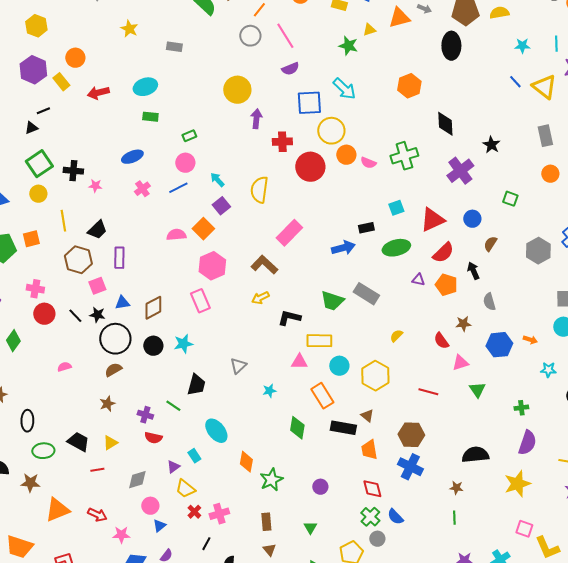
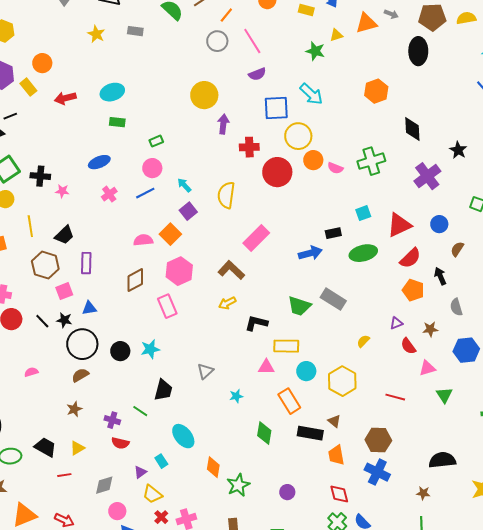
gray rectangle: (174, 47) -> (135, 31), moved
purple triangle: (418, 280) -> (396, 323), moved, turned -32
brown diamond: (153, 308) -> (135, 280), moved

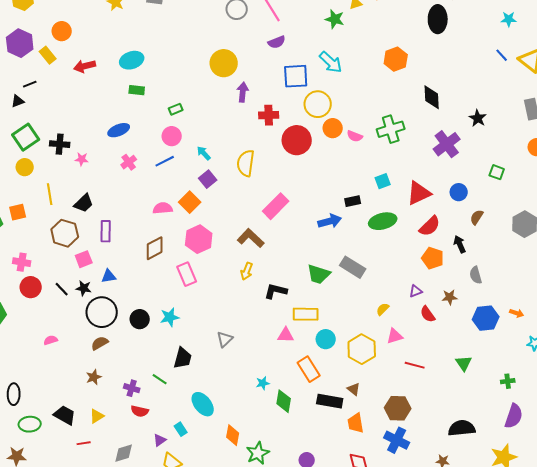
yellow arrow: (227, 303) -> (247, 271), turned -42
pink triangle: (427, 368) -> (395, 336), moved
cyan star: (236, 396) -> (263, 383), moved

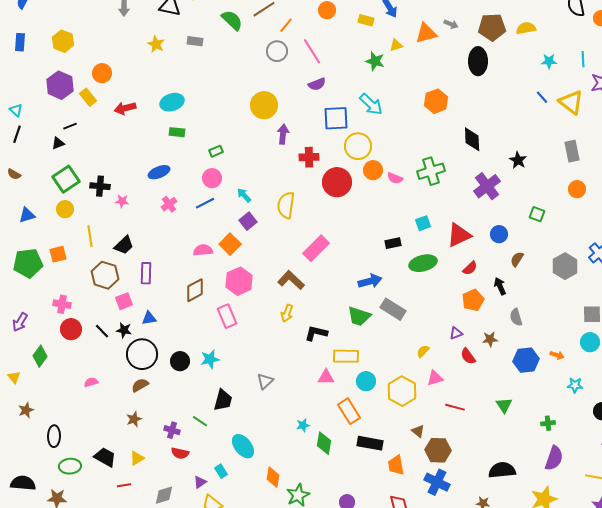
blue arrow: (330, 221) -> (370, 281), moved
red semicircle: (430, 226) -> (470, 268), size x0.7
orange pentagon: (433, 258) -> (473, 300), turned 30
brown triangle: (354, 389) -> (418, 431), moved

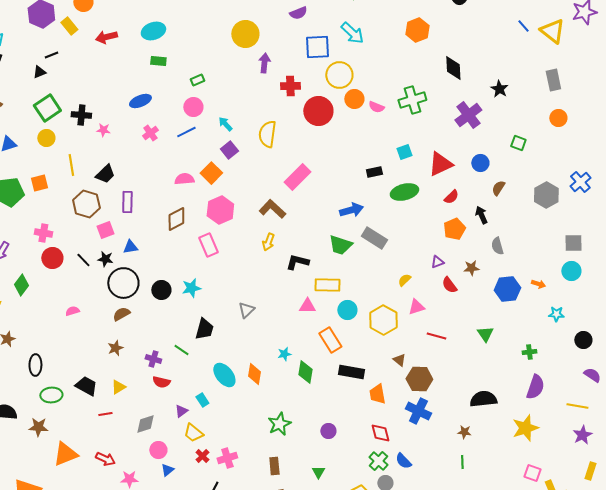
orange diamond: (273, 477) -> (254, 374), moved

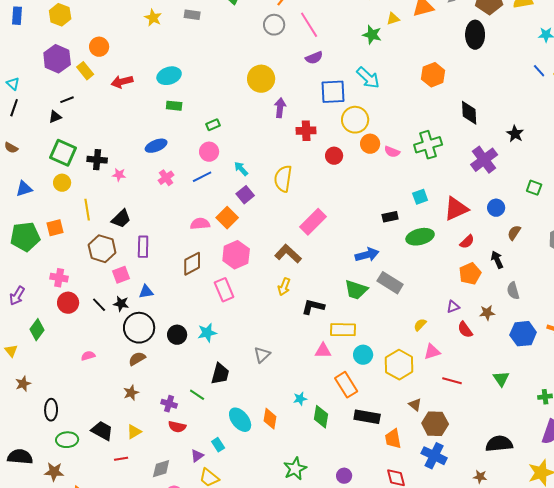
green square: (47, 108) -> (63, 153), turned -32
red circle: (318, 111) -> (334, 156), size x0.6

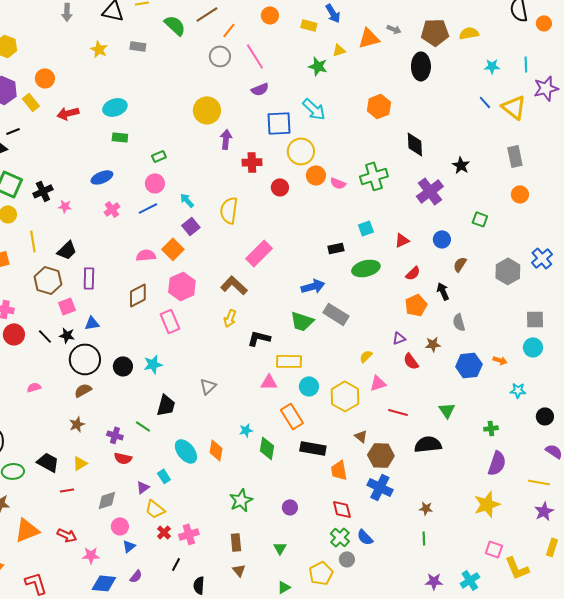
black cross: (97, 160) -> (43, 191), turned -30
red triangle: (456, 209) -> (402, 240), size x0.6
black semicircle: (499, 444) -> (428, 444), moved

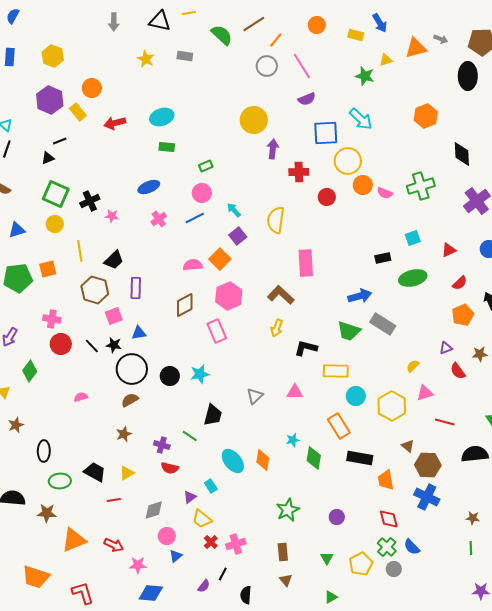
pink rectangle: (259, 253) -> (306, 263), turned -48
pink triangle: (269, 382) -> (295, 392), moved
yellow pentagon: (321, 573) -> (361, 564), moved
purple semicircle: (136, 576) -> (204, 586), moved

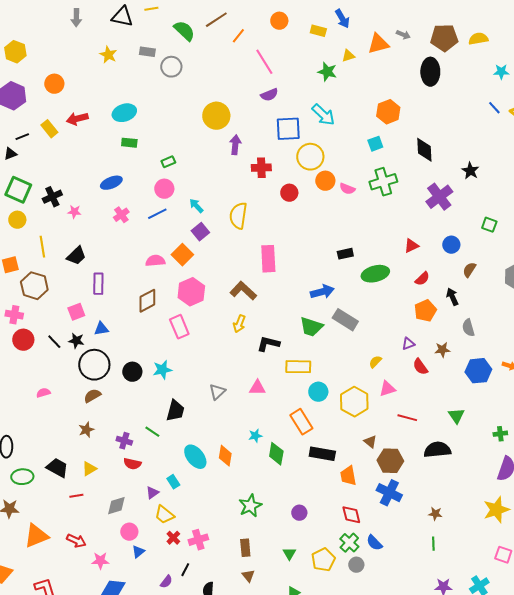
gray circle: (267, 66) -> (171, 67), moved
yellow rectangle: (78, 112) -> (49, 129), moved
cyan square: (413, 238) -> (375, 144), moved
brown hexagon: (95, 290) -> (34, 286), moved

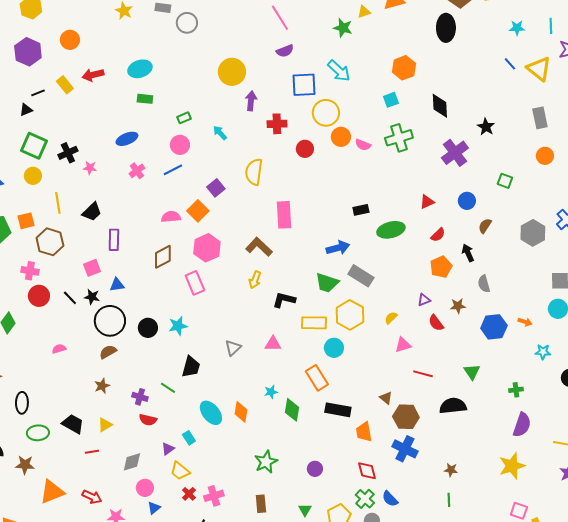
cyan arrow: (196, 206) -> (220, 133), moved
yellow hexagon: (354, 402) -> (350, 315), moved

